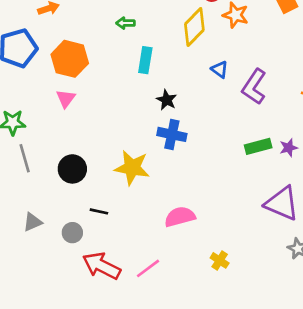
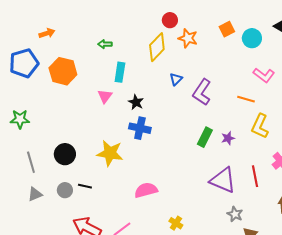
blue triangle: (220, 69) -> (176, 79), turned 40
pink triangle: (66, 99) -> (105, 96), moved
green rectangle: (258, 146) -> (205, 137), turned -48
gray line: (25, 158) -> (31, 162), moved
gray circle: (72, 233) -> (65, 190), moved

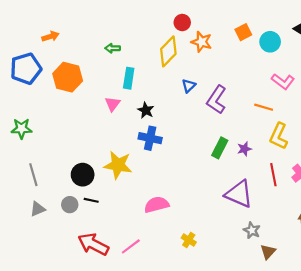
black circle: (65, 154) -> (83, 175), moved
red line: (255, 176) -> (273, 175), moved

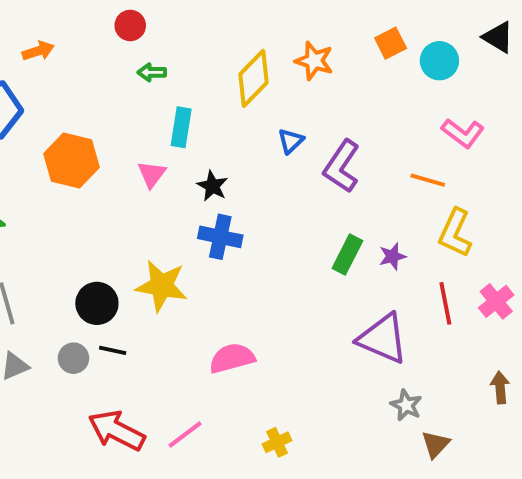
red circle: (182, 22) -> (130, 25), moved
orange hexagon: (68, 77) -> (72, 161), moved
yellow cross: (189, 240) -> (277, 442), moved, turned 32

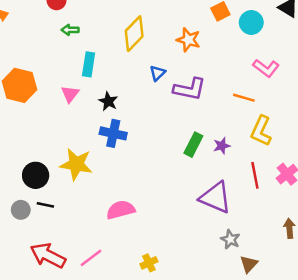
orange star: (314, 61) -> (188, 40), moved
purple L-shape: (342, 166) -> (190, 89), turned -112

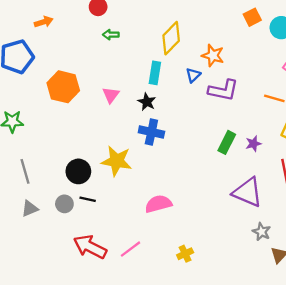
orange star: (188, 40) -> (213, 55), moved
cyan rectangle: (89, 64) -> (155, 73), moved

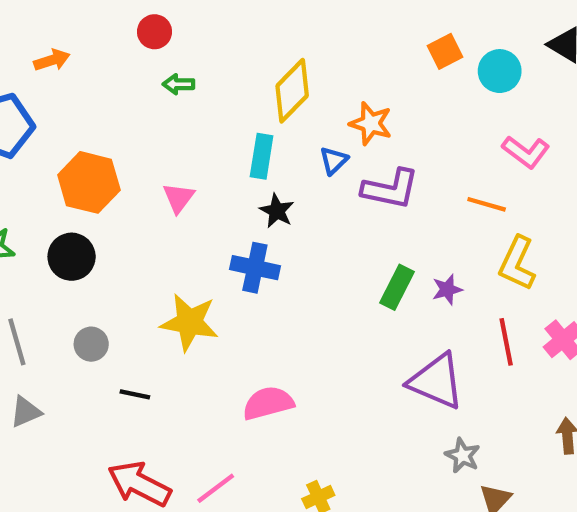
black star: (147, 102) -> (277, 211), moved
black circle: (78, 171) -> (72, 257), moved
gray circle: (64, 204) -> (91, 344), moved

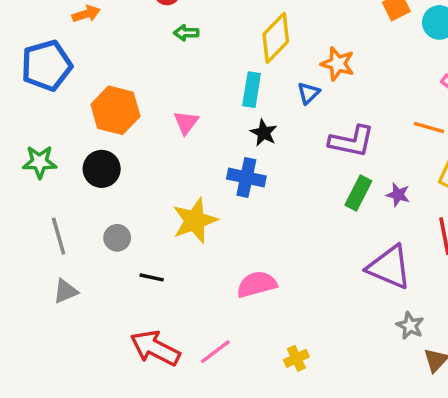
purple L-shape: (390, 189) -> (351, 141), moved
purple star: (447, 289) -> (398, 195), turned 30
yellow star: (189, 322) -> (195, 221), turned -30

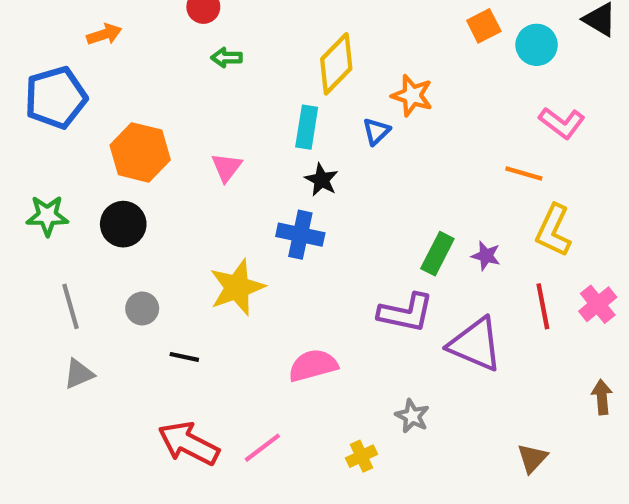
purple L-shape: (351, 141) -> (406, 313), moved
gray star: (410, 326) -> (412, 416), moved

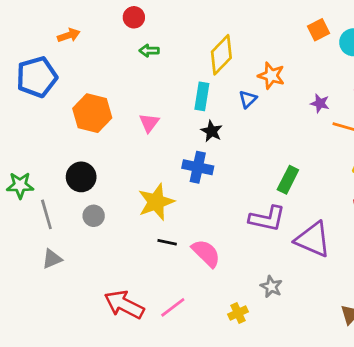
green star: (47, 216) -> (20, 185), moved
black circle: (123, 224) -> (81, 177), moved
purple star: (486, 256) -> (320, 103), moved
black line: (184, 357) -> (167, 242), moved
pink semicircle: (313, 365) -> (206, 253), turned 60

